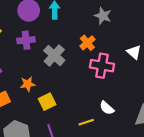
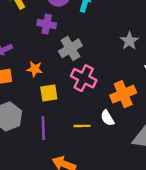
gray star: (103, 16) -> (129, 41), moved
orange cross: (87, 43) -> (123, 94), moved, size x1.5
pink cross: (102, 66) -> (84, 78), moved

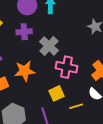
orange star: (35, 69) -> (25, 71), size x1.5
yellow square: (49, 93) -> (56, 93), moved

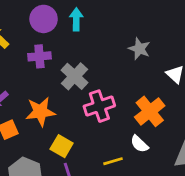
pink cross: (67, 67) -> (99, 106), turned -30
yellow square: (56, 93) -> (62, 146), moved, turned -35

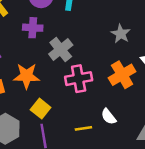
orange cross: (150, 111) -> (122, 75), moved

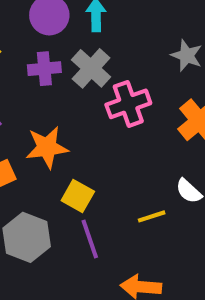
gray cross: (61, 50) -> (91, 68), moved
pink cross: (79, 79) -> (128, 104), moved

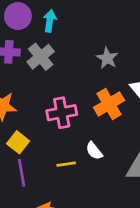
pink cross: (128, 104) -> (62, 113), moved

